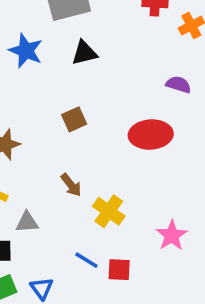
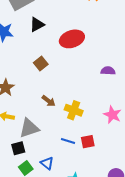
purple semicircle: (179, 85) -> (108, 71), moved
red ellipse: (151, 135) -> (72, 39), moved
gray triangle: (27, 222) -> (29, 128), size x1.5

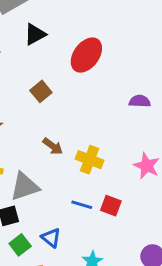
red ellipse: (72, 39) -> (86, 55), turned -35
red square: (88, 142) -> (111, 206), turned 32

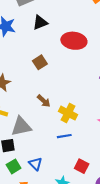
red ellipse: (86, 55) -> (74, 41), turned 55
blue line: (82, 205) -> (64, 136), moved, turned -32
red square: (111, 206) -> (82, 166), moved

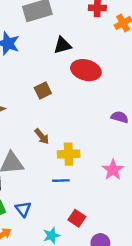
black triangle: (40, 23) -> (62, 45), moved
yellow cross: (68, 113) -> (69, 154), turned -36

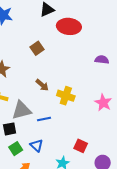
yellow cross: (69, 154) -> (66, 96), turned 30
blue line: (61, 181) -> (44, 119), moved

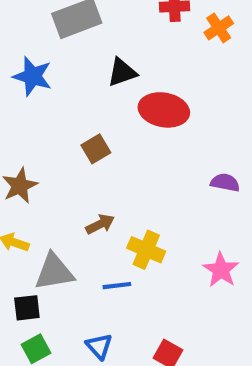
brown arrow: (42, 85) -> (100, 224), turned -72
blue line: (44, 119) -> (117, 286), moved
blue triangle: (37, 145) -> (99, 346), moved

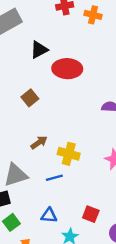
orange cross: (219, 28) -> (93, 15), turned -35
blue triangle: (99, 346) -> (49, 215), turned -35

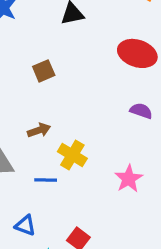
red ellipse: (67, 69) -> (137, 53), moved

